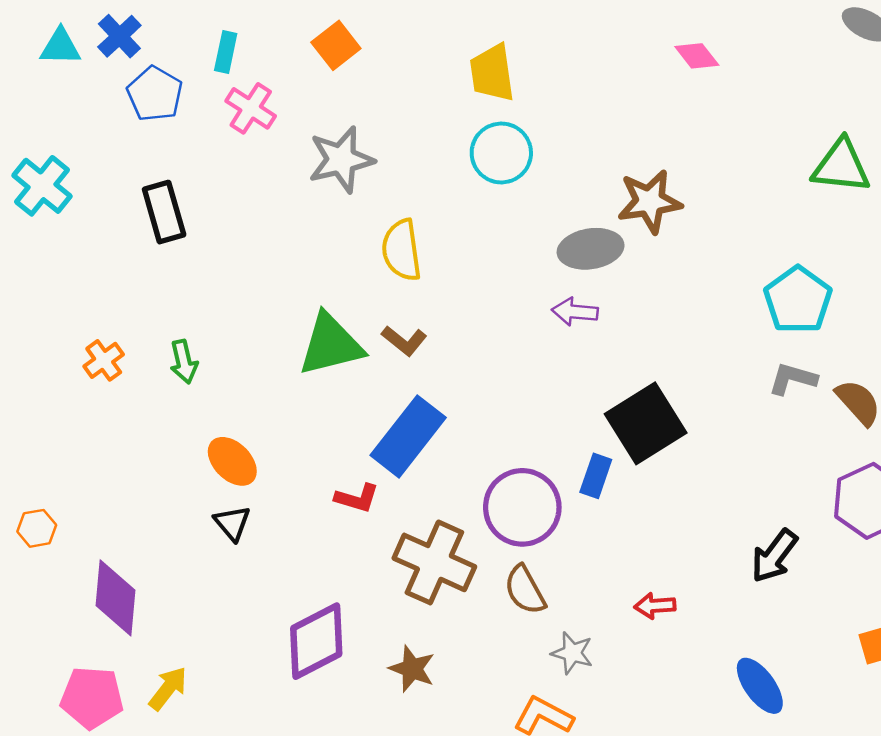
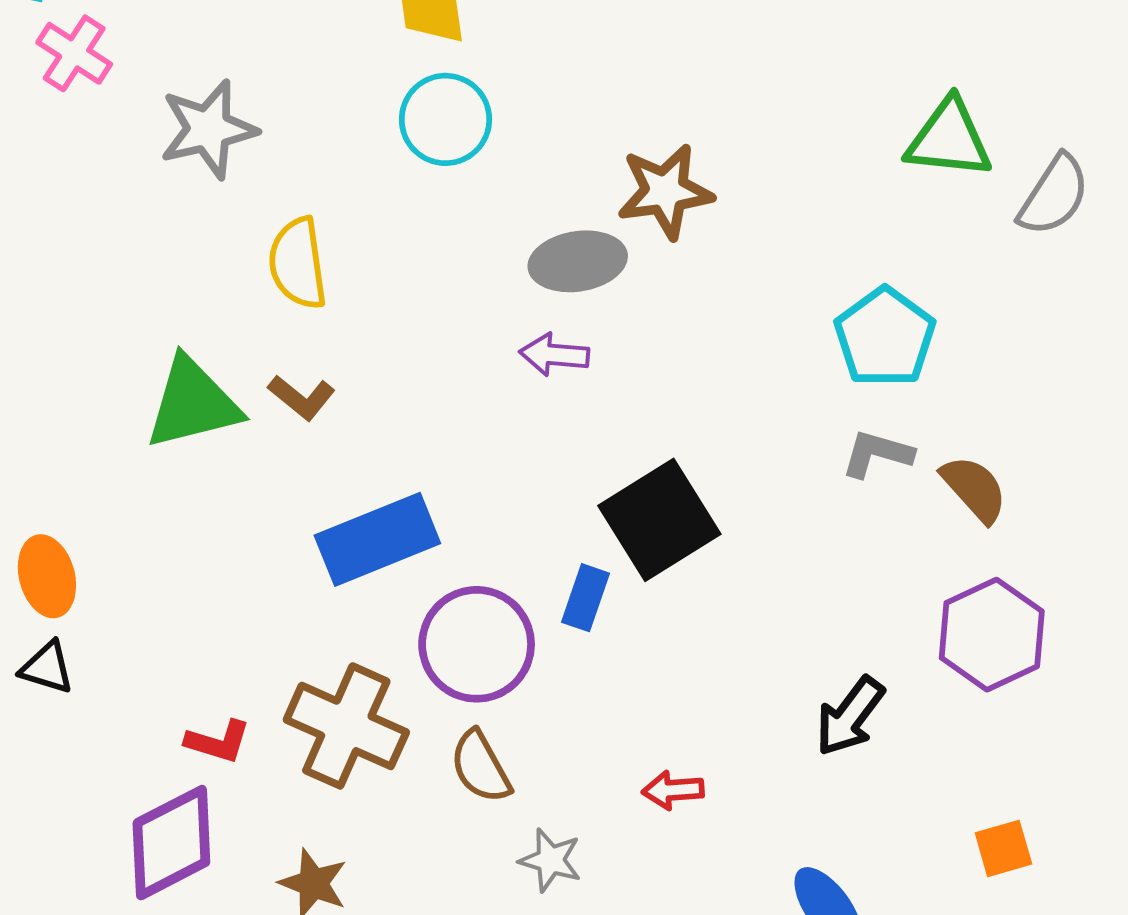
blue rectangle: (408, 436) -> (377, 539), moved, turned 30
orange ellipse: (232, 461) -> (47, 576), turned 30
red L-shape: (357, 498) -> (218, 741), moved
black triangle: (232, 523) -> (47, 668), turned -33

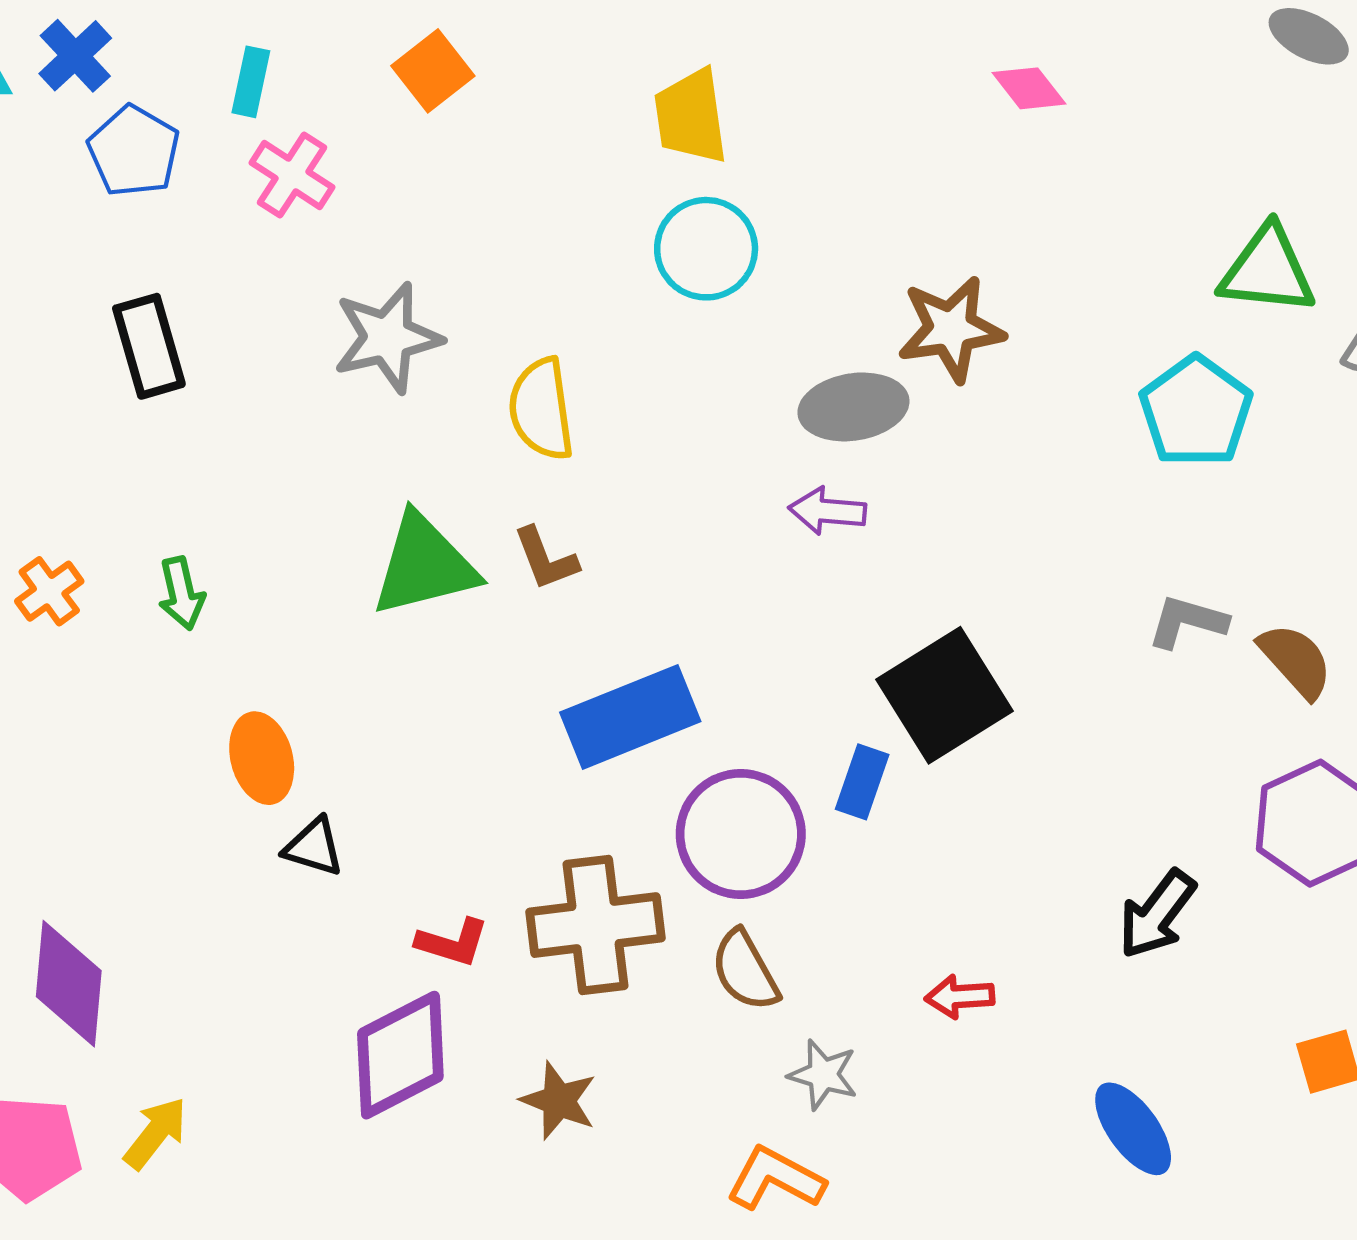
gray star: (208, 129) -> (387, 338), moved
cyan pentagon: (885, 337) -> (1196, 411), moved
brown L-shape: (302, 397) -> (546, 559), turned 30
black triangle: (47, 668) -> (314, 847), moved
brown cross: (346, 726) -> (595, 925), turned -31

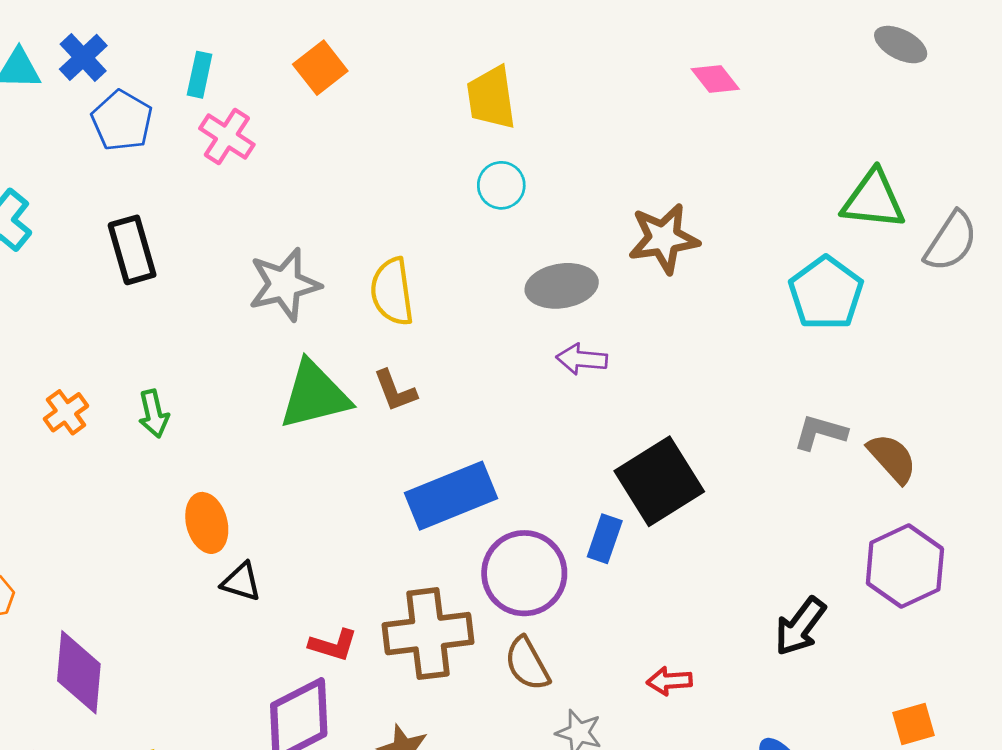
cyan circle: (706, 249) -> (501, 185), size x0.7
gray star: (387, 338) -> (284, 284), moved
gray ellipse: (853, 407) -> (562, 286), moved

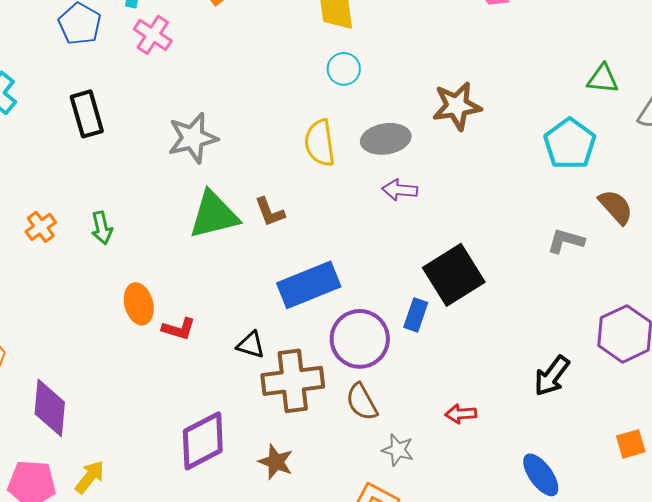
green triangle: (873, 200) -> (603, 79), size x0.7
yellow semicircle: (392, 292) -> (320, 143), moved
brown semicircle: (892, 458) -> (616, 207), moved
black triangle: (241, 582) -> (251, 345), moved
red L-shape: (333, 645) -> (179, 329), moved

